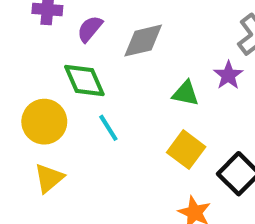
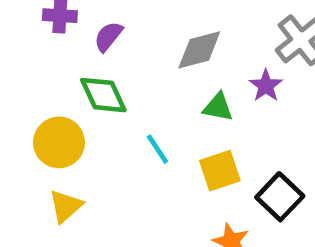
gray diamond: (143, 41) -> (199, 50), moved
cyan line: (108, 128) -> (157, 149), moved
yellow square: (186, 150) -> (220, 171), turned 36

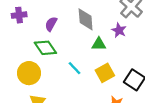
purple semicircle: (108, 36) -> (51, 24), moved
gray diamond: (199, 50) -> (86, 19), turned -70

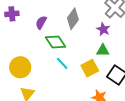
gray diamond: (86, 19) -> (73, 19), turned 40
green triangle: (99, 44) -> (103, 50), moved
green diamond: (45, 48) -> (55, 42), moved

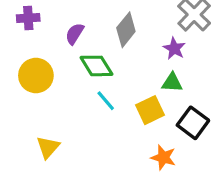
yellow circle: (20, 67) -> (36, 76), moved

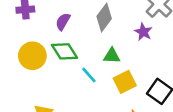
green diamond: (96, 66) -> (65, 51), moved
green triangle: (172, 83) -> (112, 56), moved

